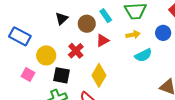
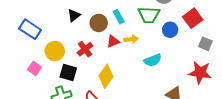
blue circle: (163, 33) -> (170, 30), moved
yellow arrow: (133, 35) -> (131, 39), moved

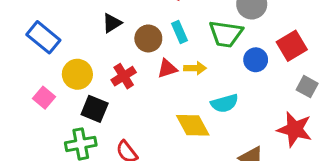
yellow diamond: (106, 76) -> (193, 125), moved, turned -70

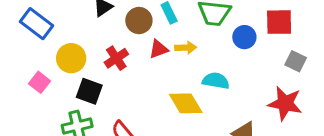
red square: (292, 46) -> (279, 22), turned 32
cyan semicircle: (225, 103) -> (216, 81), turned -152

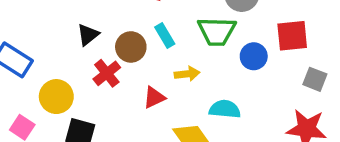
red triangle: (159, 49) -> (154, 97), moved
red cross: (116, 58) -> (107, 73), moved

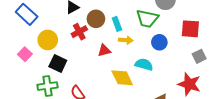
cyan rectangle: (165, 36) -> (117, 24), moved
blue circle: (254, 56) -> (159, 42), moved
gray square: (315, 79) -> (199, 56), turned 32

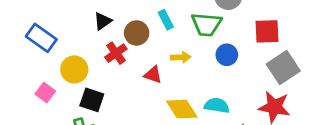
cyan rectangle: (117, 24) -> (166, 20), moved
red triangle: (104, 50) -> (153, 75), turned 40
gray square: (199, 56) -> (283, 68), size x1.6
cyan semicircle: (144, 64) -> (217, 105), moved

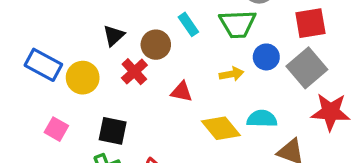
yellow arrow: (181, 57) -> (231, 74), moved
gray square: (283, 68) -> (307, 68), moved
yellow circle: (74, 69) -> (83, 78), moved

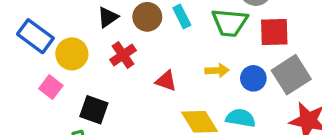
red square: (310, 23) -> (274, 32), moved
brown circle: (156, 45) -> (147, 17), moved
blue circle: (266, 57) -> (253, 78), moved
pink square: (56, 129) -> (51, 87), moved

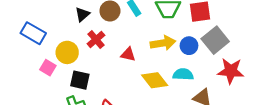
yellow circle: (72, 54) -> (67, 52), moved
yellow arrow: (217, 70) -> (163, 43), size x1.5

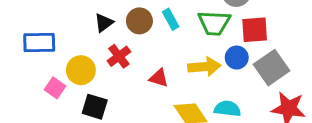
blue rectangle: (33, 33) -> (39, 43), turned -35
blue circle: (189, 46) -> (237, 58), moved

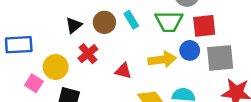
gray square: (271, 68) -> (220, 58), turned 32

